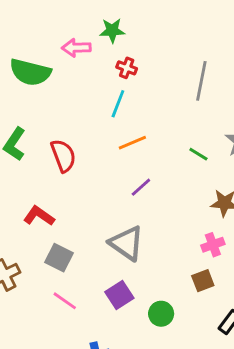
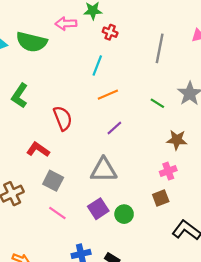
red cross: (127, 68) -> (110, 32), moved
red semicircle: (63, 156) -> (63, 118), moved
gray triangle: (127, 243) -> (104, 170), turned -36
green circle: (161, 314) -> (124, 214), moved

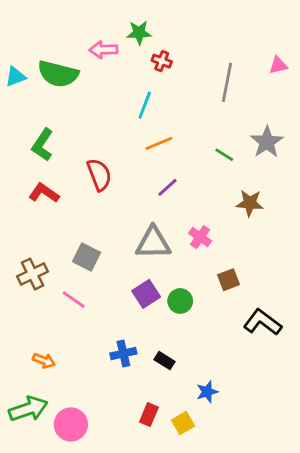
red L-shape: (38, 150) -> (44, 193), moved
pink cross: (168, 171) -> (200, 237), moved, turned -35
pink line: (57, 213) -> (74, 300), moved

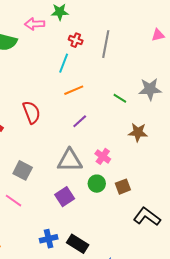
red cross: (162, 61) -> (76, 40), moved
gray line: (227, 82) -> (106, 44), moved
gray star: (267, 142) -> (150, 89), turned 30
green circle: (180, 301) -> (97, 184), moved
black rectangle: (165, 361) -> (78, 244), size x1.5

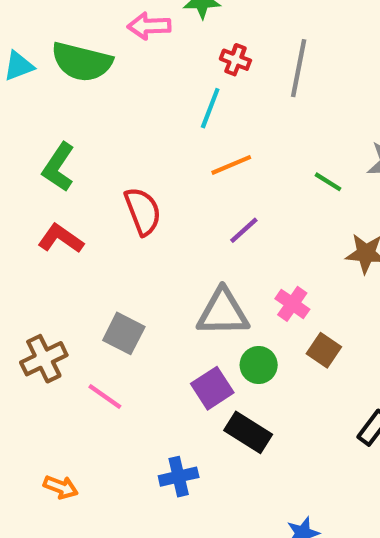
green circle: (97, 184) -> (259, 365), moved
brown square: (123, 187) -> (324, 350), moved, turned -35
black rectangle: (78, 244) -> (248, 432), moved

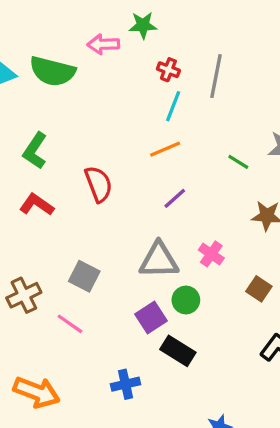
cyan line: (210, 108) -> (173, 106), moved
brown square: (324, 350) -> (259, 289), moved
orange arrow: (61, 487) -> (37, 392), size x1.8

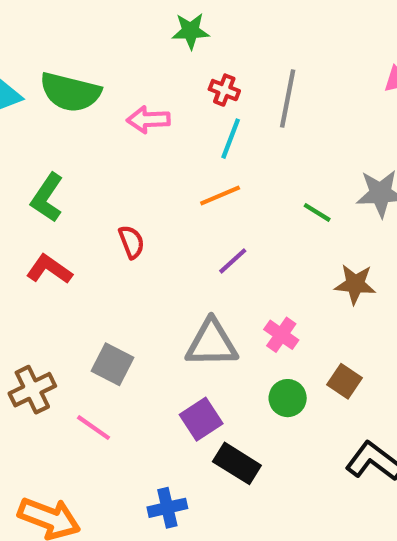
pink arrow: (103, 44) -> (148, 120), moved
red semicircle: (99, 184) -> (131, 242), size x0.7
green circle: (186, 300) -> (288, 398), moved

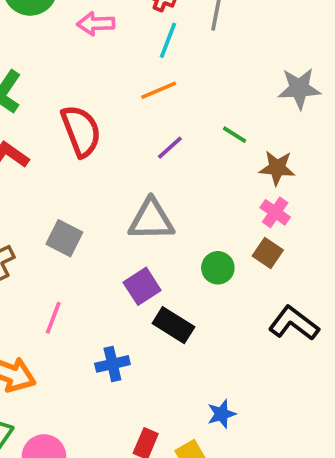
green line: (317, 212) -> (235, 135), moved
red semicircle: (131, 242) -> (81, 131), size x1.8
pink cross: (281, 335) -> (275, 212), moved
pink line: (93, 428) -> (53, 318), moved, turned 76

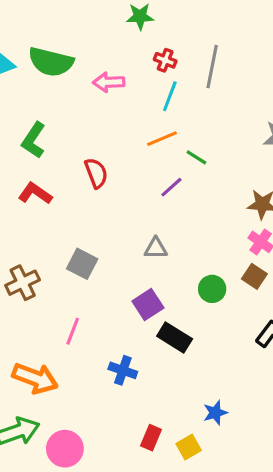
red semicircle: (81, 131) -> (96, 173), size x0.7
green line: (235, 135) -> (196, 157), moved
gray triangle: (151, 220) -> (156, 248), size x0.6
blue cross: (112, 364) -> (123, 370), turned 32

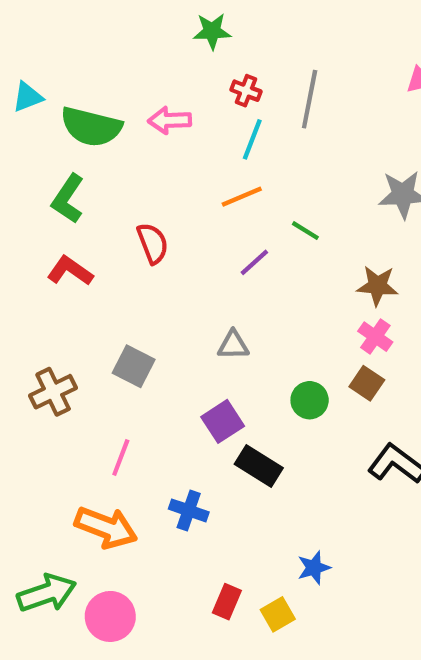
green semicircle: (51, 62) -> (91, 127), moved
green line: (196, 157) -> (305, 231), moved
orange arrow: (35, 378) -> (106, 527), moved

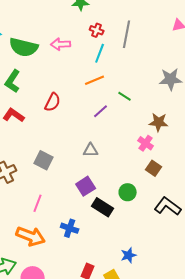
red semicircle: (153, 243) -> (53, 102), turned 48
pink cross: (375, 337) -> (146, 143), moved
green circle: (310, 400) -> (128, 192), moved

